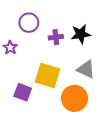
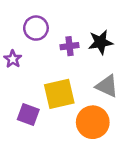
yellow square: (48, 76) -> (59, 94), turned -30

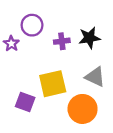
purple star: (13, 59) -> (11, 44), moved

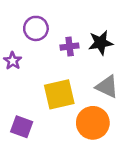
purple star: (11, 44) -> (13, 61), moved
purple square: (25, 102) -> (22, 127), moved

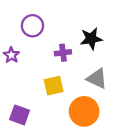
purple cross: (70, 47) -> (63, 53), moved
yellow square: (59, 94) -> (54, 86), size x0.7

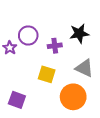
purple circle: (32, 26) -> (28, 35), moved
yellow square: (54, 86) -> (47, 74), turned 30

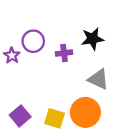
yellow square: (47, 74) -> (55, 118), moved
purple square: (17, 100) -> (20, 116), turned 30

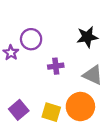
purple cross: (64, 53) -> (56, 66), moved

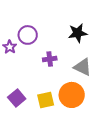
yellow square: (51, 112) -> (46, 100), turned -30

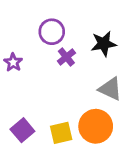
purple circle: (28, 35) -> (52, 32), moved
purple cross: (50, 59) -> (66, 57), moved, turned -32

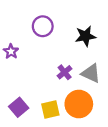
purple cross: (66, 57) -> (65, 72), moved

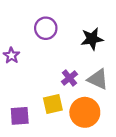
purple square: (19, 107) -> (20, 116), turned 36
yellow square: (50, 109) -> (53, 104), moved

